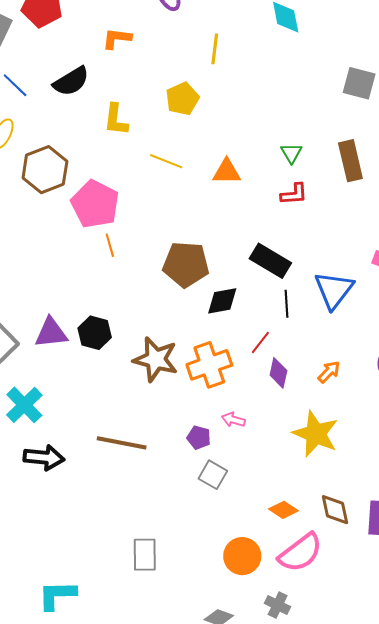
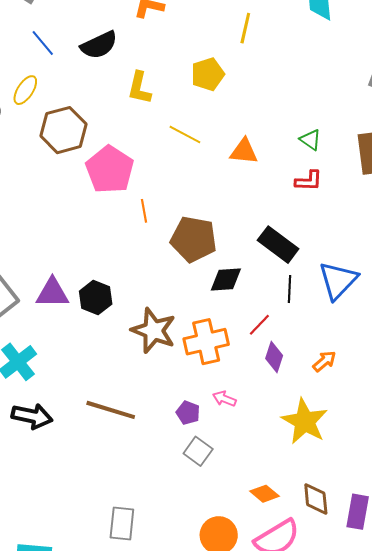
green triangle: (291, 153) -> (310, 140), turned -30
orange line: (110, 245) -> (144, 211), moved

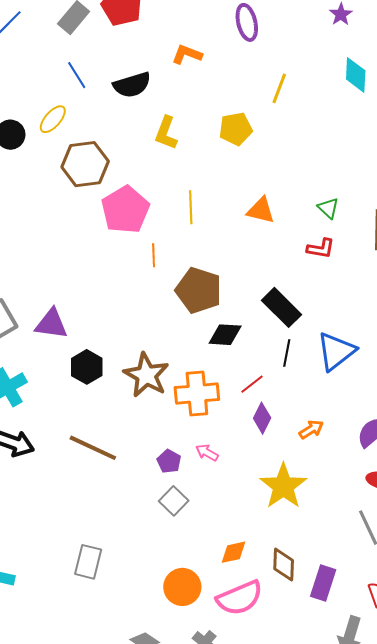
yellow line: (185, 134) -> (191, 207), moved, turned 52
black hexagon: (96, 298) -> (87, 367), moved
orange diamond: (264, 494) -> (233, 552), turned -60

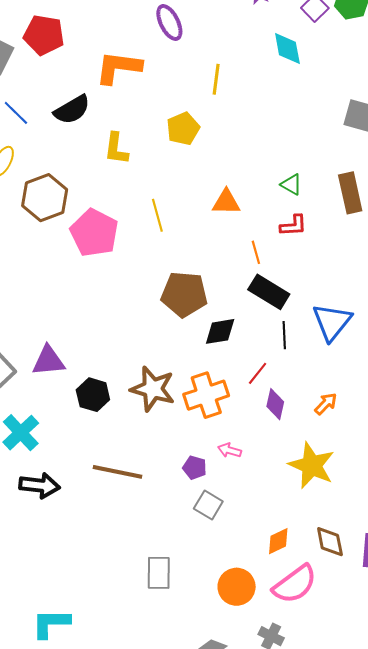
orange L-shape: (187, 54) -> (118, 67), size x1.6
orange line: (154, 255) -> (256, 252), moved
gray rectangle: (88, 562) -> (159, 573), moved

